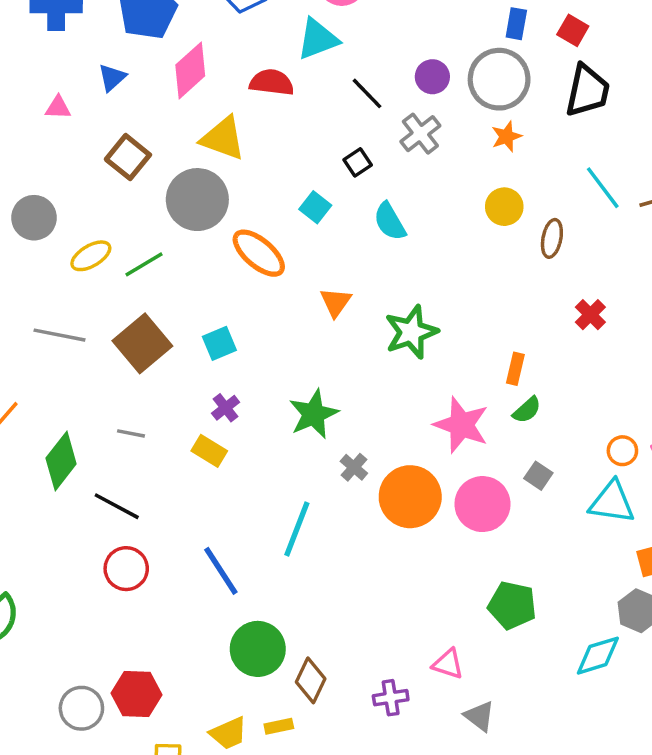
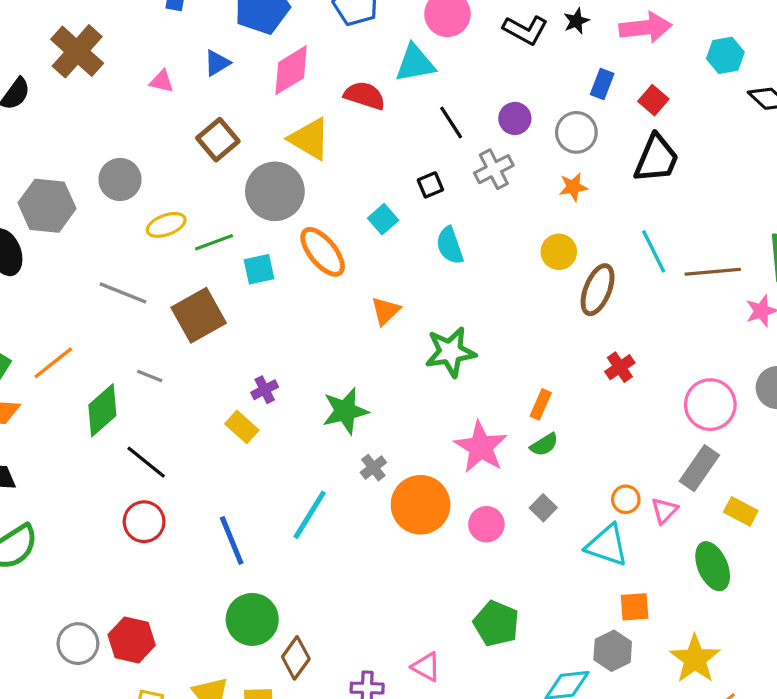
gray circle: (499, 79) -> (576, 132), size x0.7
brown ellipse: (552, 238) -> (598, 290), size x1.4
cyan square: (219, 343) -> (259, 269), moved
gray line: (131, 433) -> (150, 376), moved
pink circle: (482, 504) -> (486, 524), size x0.7

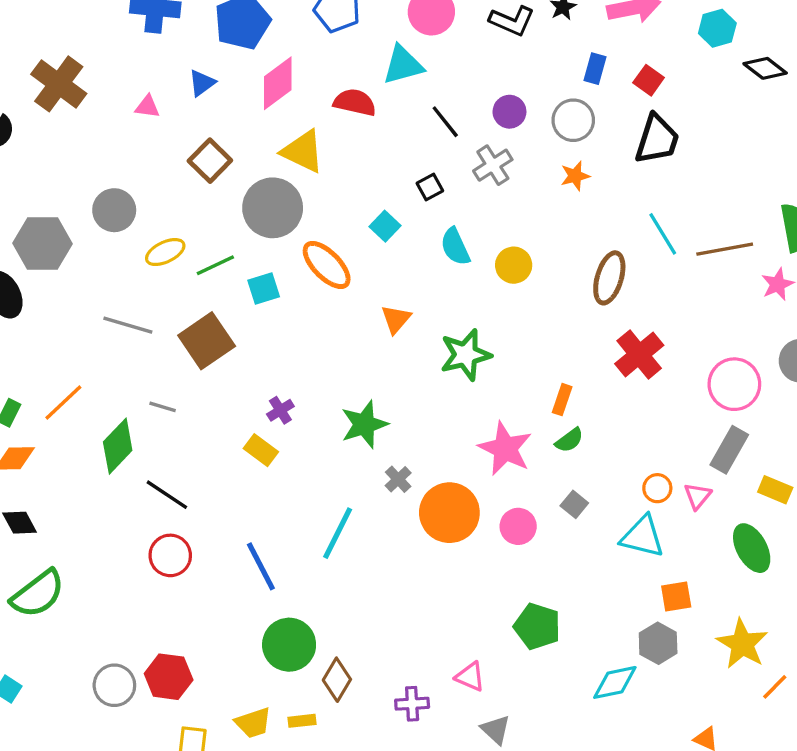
yellow circle: (559, 252) -> (514, 265), moved
red cross: (620, 367) -> (639, 355), size x1.6

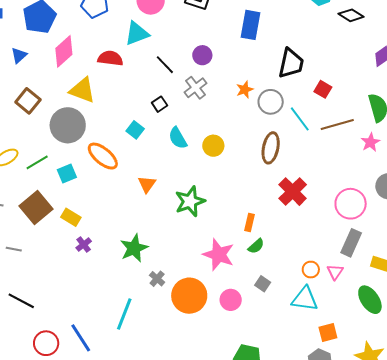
blue rectangle: (595, 69) -> (250, 25), size x1.6
red square: (649, 80) -> (323, 89), moved
gray circle: (573, 120) -> (271, 102), moved
yellow rectangle: (261, 450) -> (71, 217), moved
red circle: (170, 555) -> (46, 343), moved

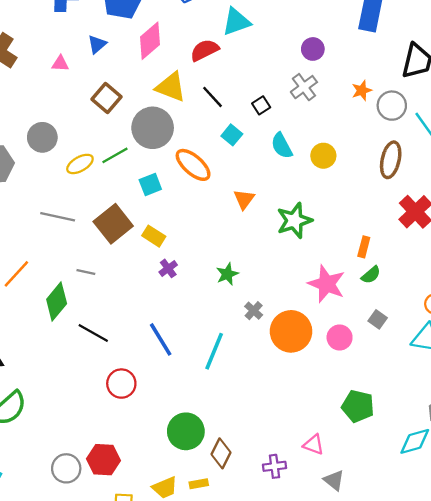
red semicircle: (110, 58) -> (205, 50), turned -35
black line: (165, 65) -> (212, 97), moved
green line: (37, 162) -> (115, 155), moved
green star: (134, 248) -> (227, 274), size x0.7
blue line: (81, 338) -> (161, 339), moved

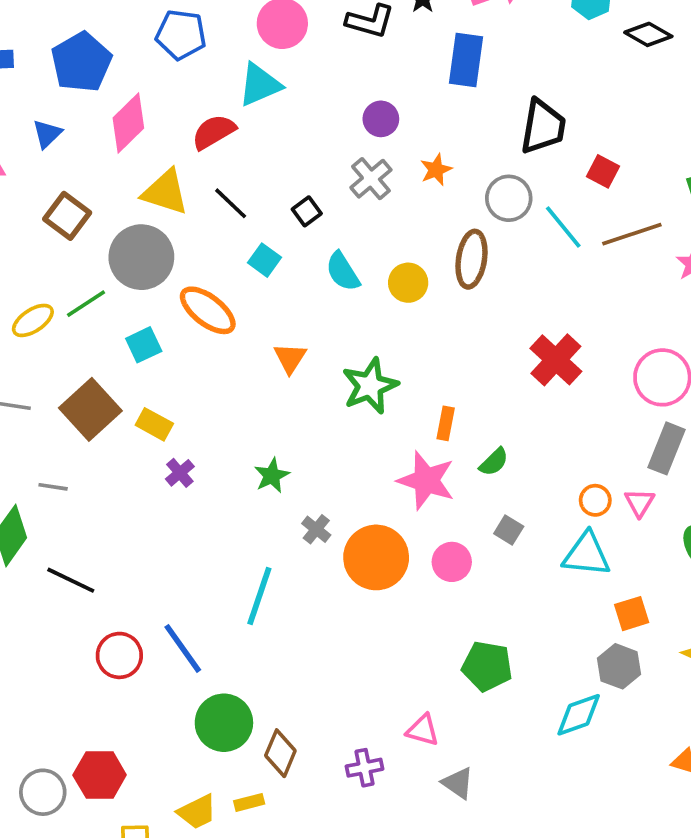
orange star: (362, 90) -> (436, 170), moved
brown ellipse: (391, 160) -> (471, 259), moved
orange rectangle: (364, 247) -> (446, 423), moved
blue line: (161, 339) -> (183, 648), moved

